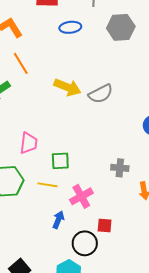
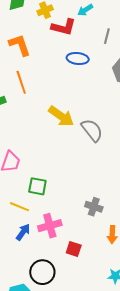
gray semicircle: (101, 94) -> (92, 130), turned -115
blue arrow: (58, 220) -> (23, 232), moved
red square: (105, 225) -> (74, 249), moved

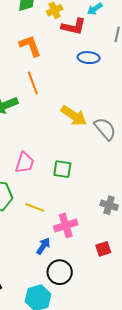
green square: (37, 186) -> (62, 169), moved
blue arrow: (23, 232) -> (43, 246), moved
red square: (74, 249) -> (103, 249), moved, turned -35

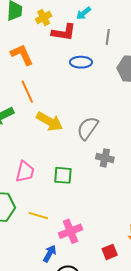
yellow arrow: (74, 116) -> (50, 121), moved
gray semicircle: (105, 129) -> (88, 128), moved, turned -100
gray cross: (109, 205) -> (105, 158), moved

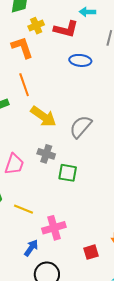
cyan arrow: (84, 13) -> (87, 12), turned 35
yellow cross: (44, 18) -> (36, 26), moved
gray cross: (105, 158) -> (46, 154), moved
green square: (63, 175) -> (68, 173), moved

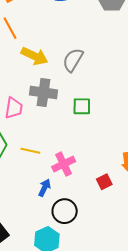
gray cross: (46, 154) -> (44, 92), size x1.5
green square: (68, 173) -> (82, 106), moved

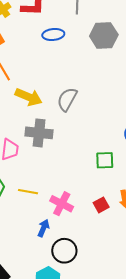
green square: (82, 106) -> (105, 160), moved
pink cross: (64, 164) -> (62, 204), turned -35
red square: (104, 182) -> (101, 205), moved

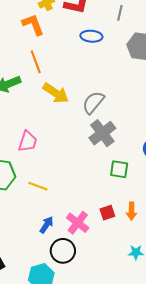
gray cross: (39, 133) -> (102, 133), moved, turned 36
pink cross: (62, 204) -> (78, 223), moved

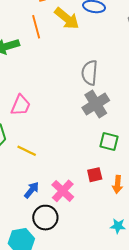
yellow arrow: (56, 93) -> (67, 18), moved
gray semicircle: (93, 102) -> (90, 73), turned -40
red square: (107, 213) -> (95, 175), moved

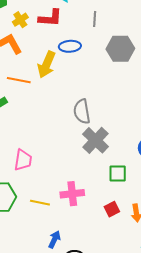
yellow arrow: (67, 18) -> (46, 64), turned 88
orange line: (36, 27) -> (19, 80), turned -50
pink cross: (63, 191) -> (72, 194), moved, turned -35

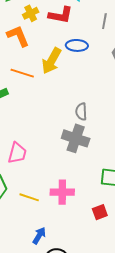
gray semicircle: (82, 111) -> (81, 112), size x0.7
gray cross: (96, 140) -> (76, 138), moved, turned -32

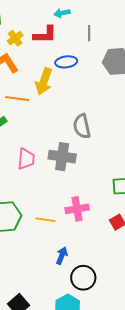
gray semicircle: (81, 112) -> (82, 126), size x1.4
gray cross: (76, 138) -> (62, 157), moved
pink trapezoid: (17, 153) -> (26, 159), moved

